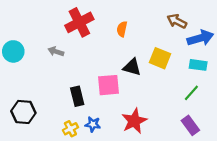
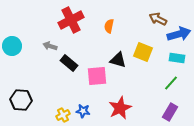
black rectangle: (77, 96) -> (69, 63), moved, turned -36
purple rectangle: (190, 125) -> (170, 112), turned 66

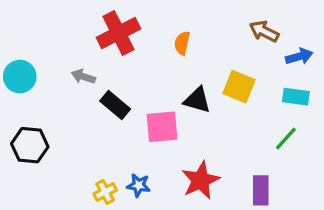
blue arrow: (179, 34) -> (299, 56), size x0.7
black hexagon: (21, 100) -> (30, 145), moved
purple rectangle: (170, 112) -> (261, 190), moved, turned -30

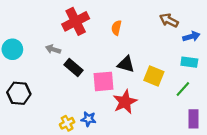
yellow square: (239, 87) -> (154, 76), moved
red star: (200, 180) -> (125, 102), moved
purple rectangle: (261, 190) -> (194, 119), moved

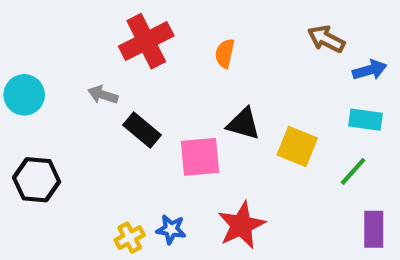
red star: (125, 102) -> (241, 225), moved

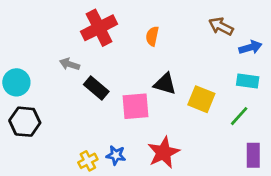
cyan circle: (24, 95) -> (16, 82), moved

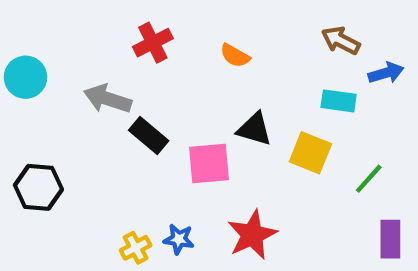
red cross: (99, 28) -> (153, 43), size x0.7
orange semicircle: (152, 36) -> (235, 56), turned -72
gray arrow: (70, 64) -> (108, 99), size x1.5
cyan rectangle: (248, 81) -> (339, 101), moved
cyan circle: (16, 82) -> (25, 77), moved

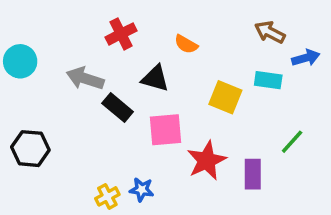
black triangle: (254, 129) -> (155, 78), moved
yellow square: (310, 153) -> (225, 97), moved
red star: (252, 235) -> (207, 161), moved
purple rectangle: (390, 239) -> (253, 174), moved

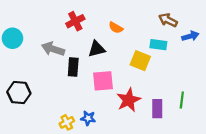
black triangle: (155, 78) -> (97, 49), turned -30
cyan rectangle: (268, 80) -> (158, 45), moved
black rectangle: (118, 108) -> (73, 67), turned 54
green line: (292, 142) -> (182, 100), moved, turned -35

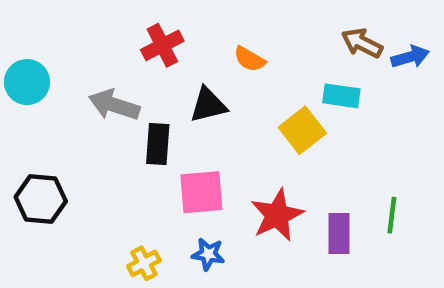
blue arrow: (190, 36) -> (410, 57), moved
yellow square: (140, 61) -> (302, 130), turned 30
pink square: (103, 81) -> (201, 192), moved
blue star: (88, 118) -> (208, 254), moved

